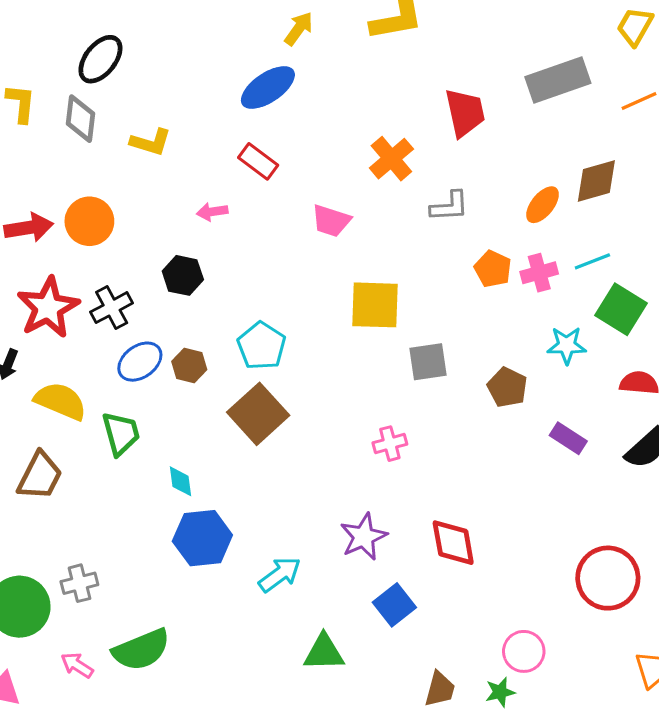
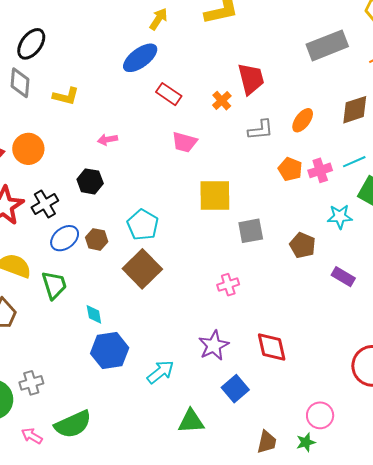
red trapezoid: (465, 113) -> (251, 79), moved
orange cross: (391, 159) -> (222, 101), size x0.7
red rectangle: (258, 161) -> (169, 94), moved
orange ellipse: (543, 205) -> (303, 120), moved

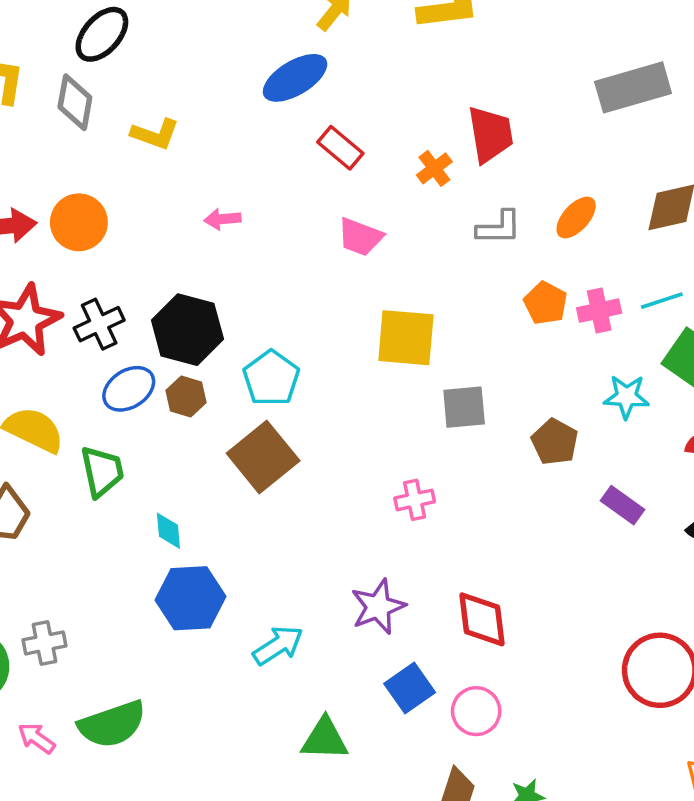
black hexagon: (90, 181) -> (187, 330), moved, size x1.5
pink circle: (320, 415) -> (476, 711), moved

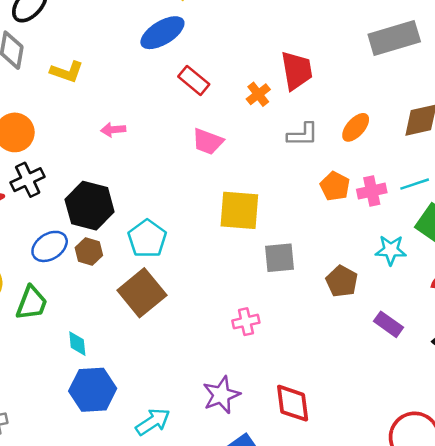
black cross: (99, 324) -> (28, 180), moved
green trapezoid: (102, 471) -> (32, 303), turned 33

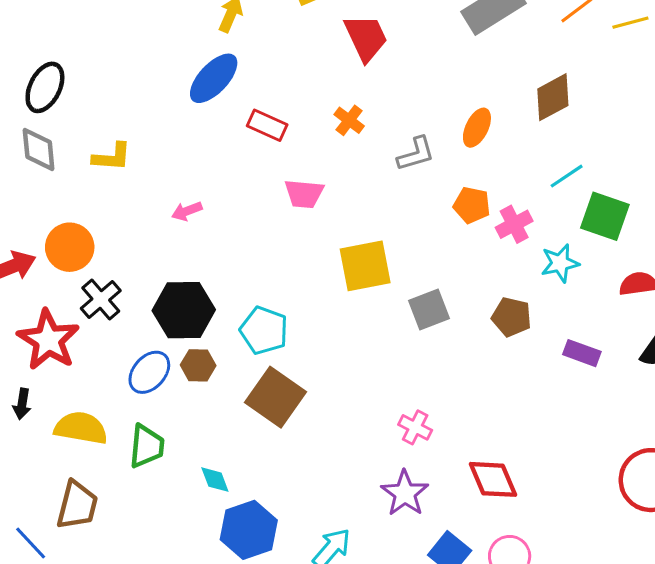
red trapezoid: (297, 71) -> (366, 38), moved
pink cross: (372, 191) -> (514, 224), moved
pink cross: (246, 322) -> (415, 427), moved, turned -35

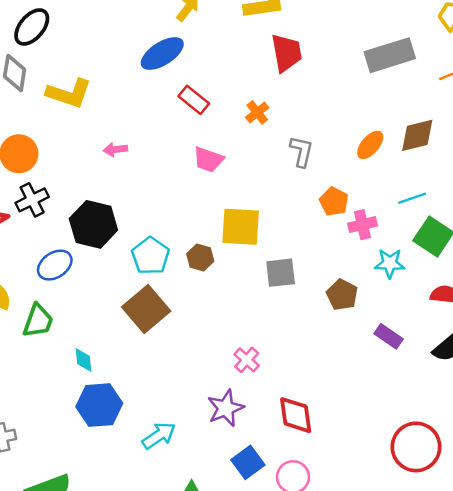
orange ellipse: (477, 128) -> (370, 145), moved
gray L-shape: (416, 154) -> (302, 151), turned -76
yellow L-shape: (112, 157) -> (69, 93), size x1.4
brown hexagon: (198, 365) -> (200, 258), moved

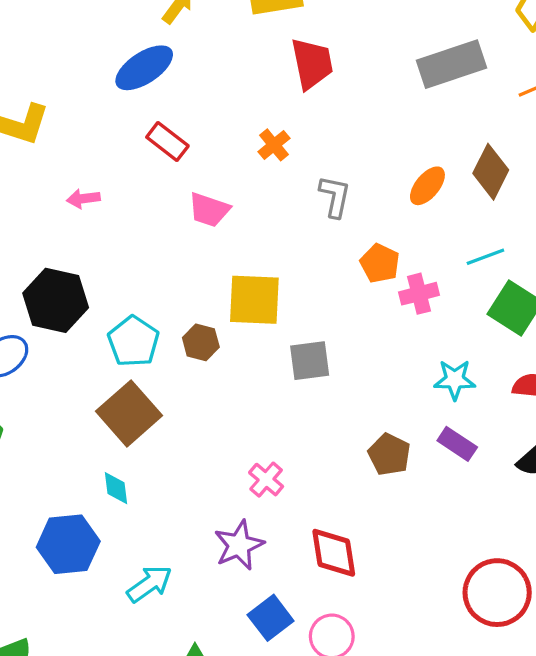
red rectangle: (194, 100) -> (167, 142), moved
brown diamond: (417, 135) -> (491, 172), turned -48
cyan star: (390, 263) -> (455, 380), moved
brown pentagon: (342, 295) -> (389, 454), moved
cyan diamond: (83, 360) -> (116, 488), moved

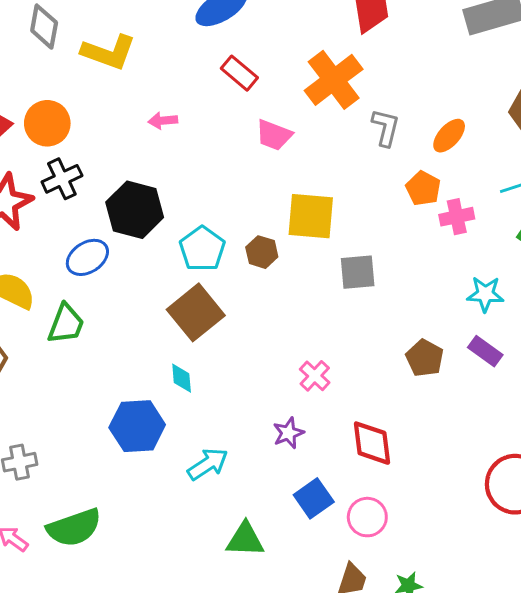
orange cross: (274, 145) -> (334, 80), size x2.0
orange ellipse: (427, 186) -> (449, 136), moved
purple star: (239, 545) -> (288, 433), size x0.7

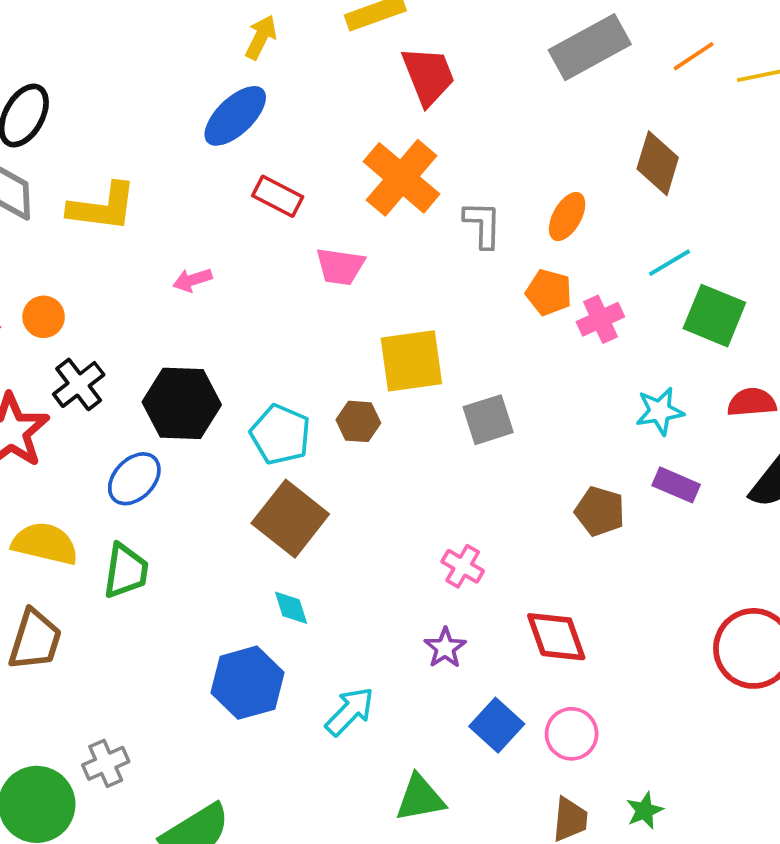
orange circle: (47, 123) -> (44, 317), size x0.7

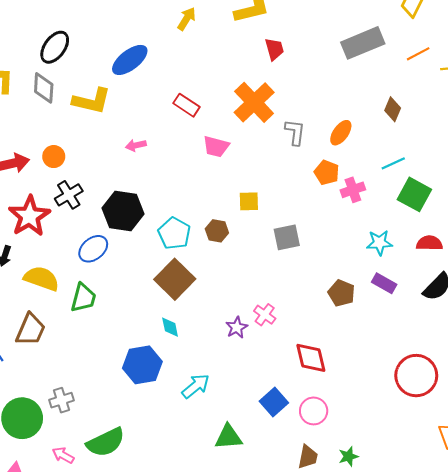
red trapezoid: (428, 76) -> (274, 49), size x0.7
blue ellipse: (235, 116) -> (130, 60), moved
brown diamond: (658, 163) -> (393, 109), size x0.7
yellow square: (411, 361) -> (249, 201), size x0.6
purple star: (445, 648) -> (237, 327), moved

